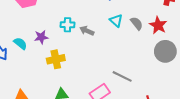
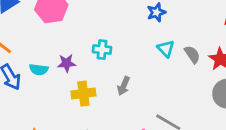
gray arrow: (87, 31) -> (124, 86), moved, turned -96
cyan semicircle: (20, 43) -> (39, 69), turned 144

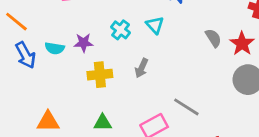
cyan triangle: (166, 49) -> (155, 25), moved
cyan cross: (102, 50) -> (121, 30), turned 30

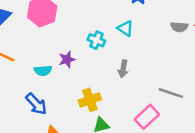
gray semicircle: (213, 38) -> (179, 27), turned 140
blue arrow: (26, 55) -> (36, 104), moved
yellow cross: (100, 75) -> (90, 100), moved

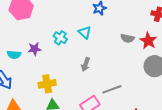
gray arrow: (123, 69) -> (86, 64), moved
gray line: (171, 93) -> (112, 89), turned -48

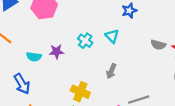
yellow cross: (47, 84) -> (80, 92), moved, turned 30

